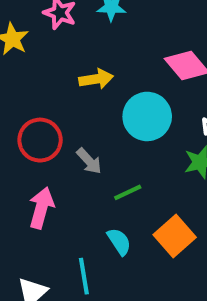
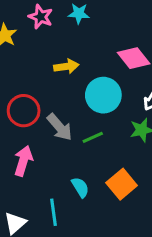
gray arrow: (89, 161) -> (60, 127), size x1.4
green line: (128, 192) -> (93, 137), moved

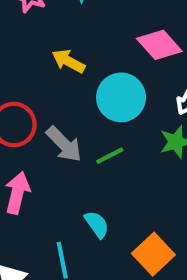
yellow arrow: (66, 66) -> (68, 61), turned -140
orange square: (122, 184) -> (153, 254), moved

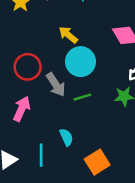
cyan circle: (121, 97) -> (81, 62), moved

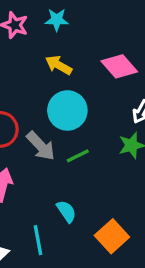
yellow arrow: (68, 35) -> (59, 65), moved

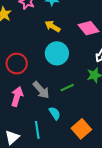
gray arrow: (41, 146) -> (41, 90), moved
green line: (78, 156) -> (67, 88), moved

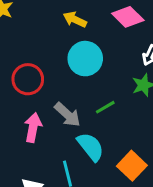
cyan semicircle: (55, 113) -> (91, 147), size x1.5

